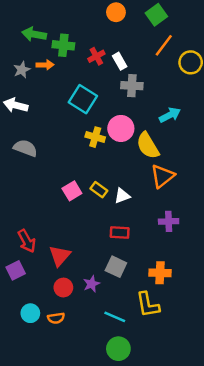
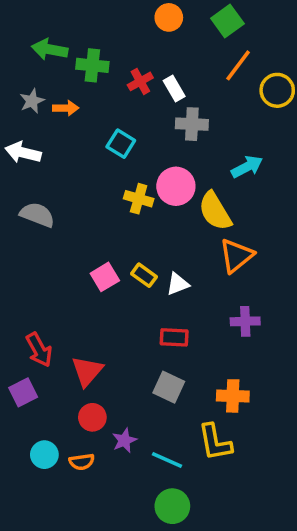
orange arrow: (45, 65) -> (66, 108), moved
cyan square: (83, 99) -> (121, 144), size x0.7
purple star: (92, 284) -> (124, 440), moved

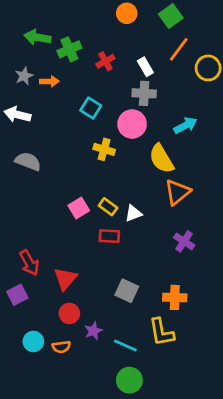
green cross: (92, 65) -> (69, 49), turned -30
white rectangle: (174, 89) -> (145, 67), moved
pink circle: (176, 186) -> (132, 124), moved
purple cross: (245, 321) -> (184, 241), turned 35
red rectangle: (174, 337) -> (109, 236), moved

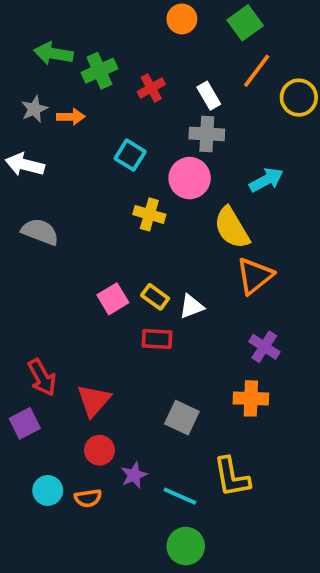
orange cross: (175, 297) -> (251, 398), moved

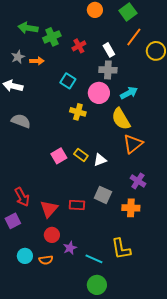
cyan arrow: (266, 180) -> (129, 93), moved
red rectangle: (157, 339) -> (77, 205), moved
gray square: (182, 418) -> (103, 195), moved

